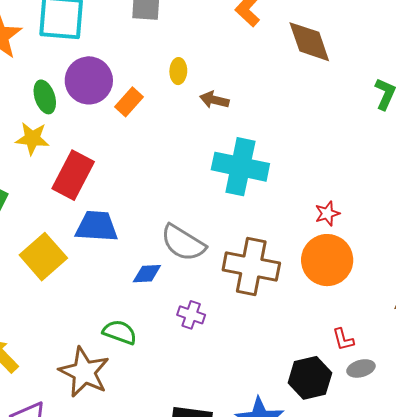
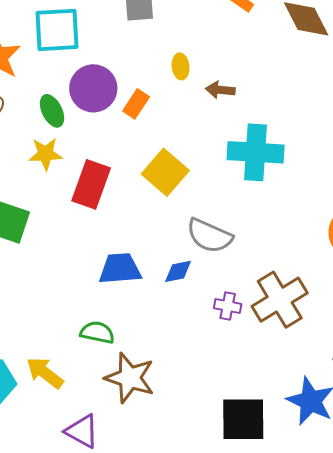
blue trapezoid: (97, 226) -> (120, 269), moved
yellow square: (43, 257) -> (165, 172), moved
brown cross: (251, 267) -> (280, 300), moved, turned -34
green semicircle: (120, 332) -> (97, 332), moved

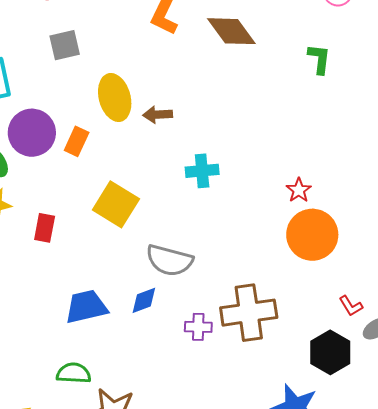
yellow ellipse: (181, 66) -> (115, 97), size x1.8
cyan cross: (256, 152) -> (202, 171), size x0.6
red rectangle: (91, 184) -> (45, 228), size x0.6
brown cross: (280, 300) -> (249, 313), turned 32

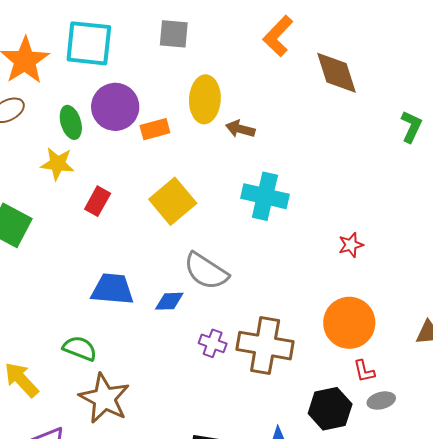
orange rectangle: (77, 141) -> (155, 129), turned 32
cyan cross: (202, 171) -> (265, 196), size x1.4
orange circle: (312, 235) -> (349, 323), moved

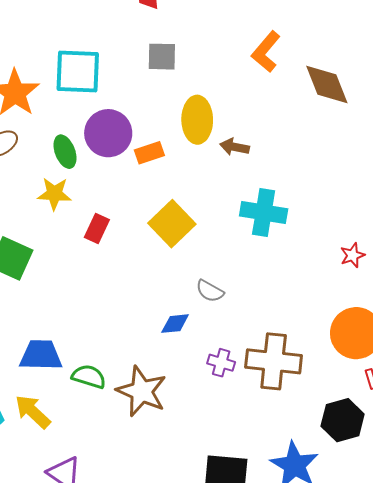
gray semicircle: (206, 271) -> (210, 291), size x0.6
blue trapezoid: (112, 289) -> (41, 355), moved
brown star: (104, 398) -> (142, 391), moved

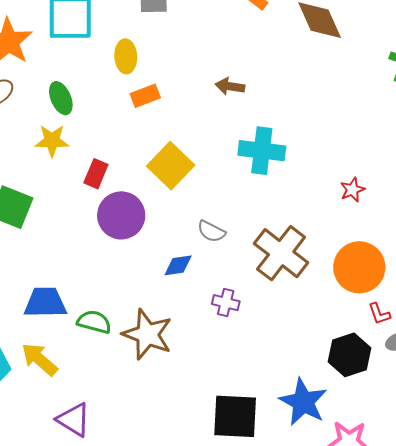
yellow ellipse: (197, 120) -> (126, 56), moved, size x0.7
purple circle: (108, 133) -> (121, 215), moved
brown cross: (274, 361) -> (281, 253), moved, turned 34

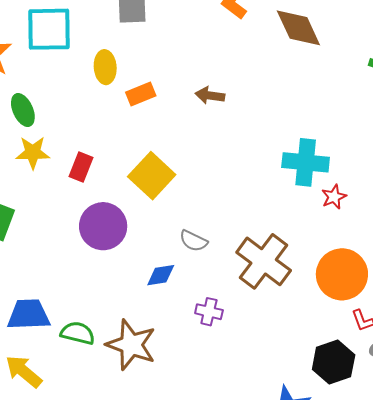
orange rectangle: (145, 96) -> (141, 94), moved
green ellipse: (61, 98) -> (23, 110), moved
cyan cross: (262, 151) -> (306, 162), moved
red rectangle: (96, 174) -> (81, 167), moved

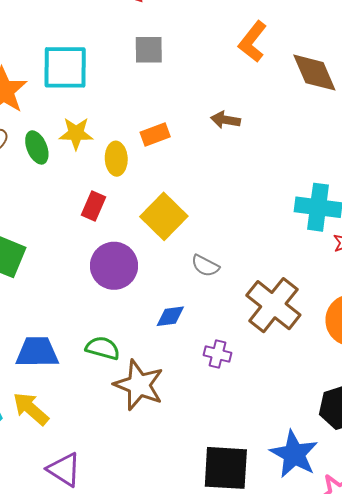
yellow ellipse: (105, 67) -> (116, 159), moved
brown arrow: (210, 95) -> (226, 120), moved
yellow star: (33, 153) -> (76, 133), moved
gray semicircle: (193, 241) -> (205, 266), moved
green semicircle: (78, 333) -> (103, 348), moved

